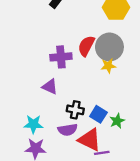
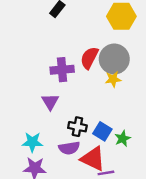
purple triangle: (50, 87) -> (50, 102), turned 35

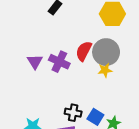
purple cross: (62, 70) -> (59, 62), turned 30
purple triangle: (50, 102) -> (35, 62), moved

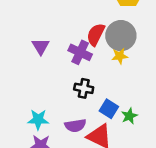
purple cross: (59, 62) -> (80, 52), moved
black cross: (73, 113) -> (84, 88), moved

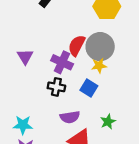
black cross: (84, 88) -> (56, 87), moved
blue square: (109, 109) -> (89, 88), moved
purple semicircle: (75, 126) -> (70, 117), moved

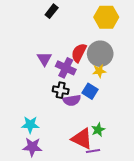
purple triangle: (25, 57) -> (44, 59), moved
purple semicircle: (70, 117) -> (72, 100), moved
green star: (108, 122) -> (98, 130), moved

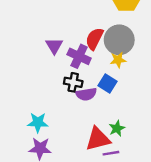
red triangle: (82, 139) -> (98, 139), turned -40

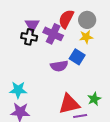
gray circle: (119, 40) -> (87, 20), size x0.7
black cross: (73, 82) -> (29, 37), moved
green star: (117, 128) -> (94, 99), moved

